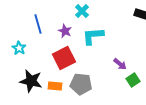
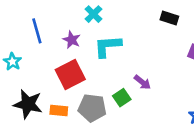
green square: (133, 80) -> (122, 98), moved

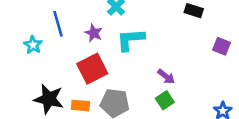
cyan star: (12, 62) -> (33, 45), moved
green square: (122, 98) -> (165, 100), moved

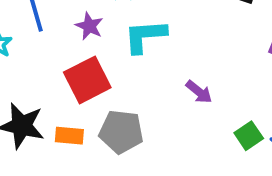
green square: (165, 100) -> (249, 136), moved

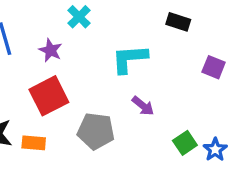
cyan L-shape: (145, 36) -> (129, 59), moved
gray pentagon: (121, 132) -> (96, 131), moved

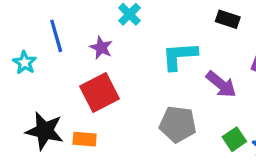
purple arrow: (143, 106) -> (221, 84), moved, size x1.4
gray pentagon: (96, 131) -> (178, 124), moved

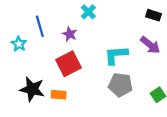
cyan L-shape: (179, 56) -> (116, 55), moved
purple arrow: (221, 84) -> (150, 45), moved

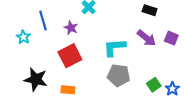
orange rectangle: (59, 95) -> (68, 90), moved

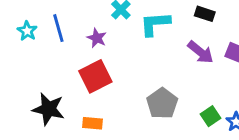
cyan star: (23, 37) -> (27, 31), moved
cyan L-shape: (114, 47) -> (155, 24), moved
gray pentagon: (119, 75) -> (162, 103), turned 30

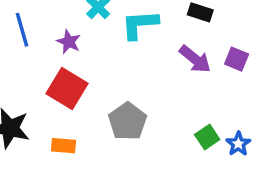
red square: (95, 76) -> (67, 88), turned -32
gray pentagon: (162, 103) -> (128, 121), moved

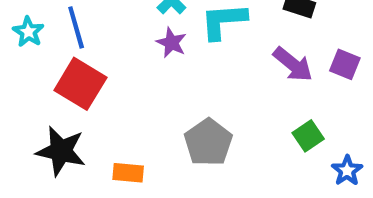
purple star: (69, 42) -> (171, 43), moved
red square: (67, 88) -> (80, 84), moved
green square: (207, 137) -> (308, 136), moved

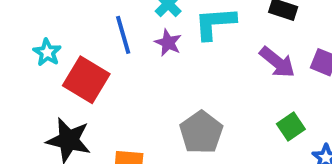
blue line: (76, 27) -> (123, 35), moved
cyan star: (28, 32) -> (47, 52), moved

